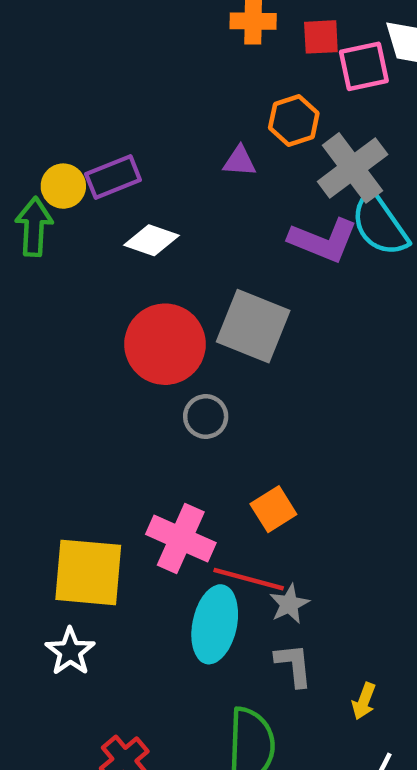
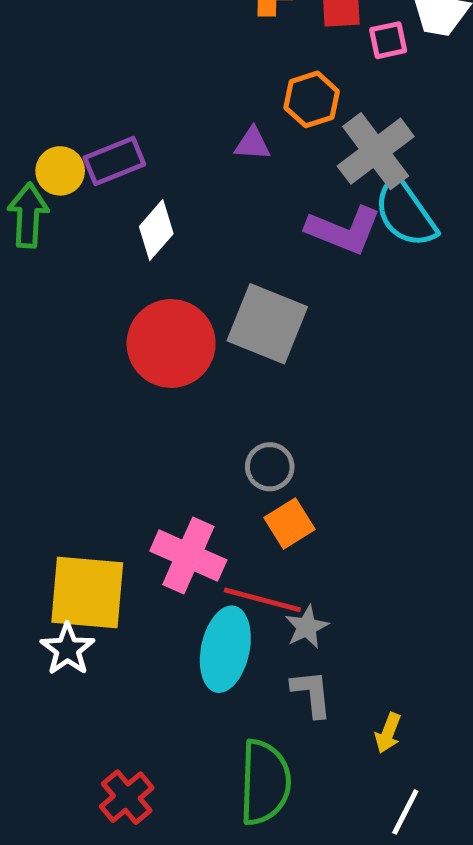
pink square: (364, 66) -> (388, 40), size x0.7
white diamond: (151, 240) -> (156, 230), turned -68
gray circle: (206, 416) -> (270, 467), moved
white star: (70, 651) -> (68, 649), moved

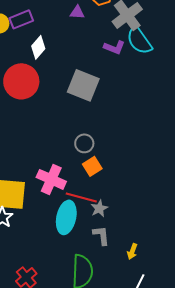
purple L-shape: (344, 230) -> (114, 47), size x0.7
red circle: (171, 343) -> (21, 81), moved

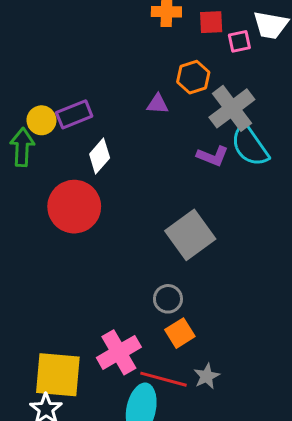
gray square: (83, 85) -> (190, 235), moved, turned 32
pink cross: (51, 179) -> (119, 352), turned 36
gray star: (99, 208) -> (207, 376), moved

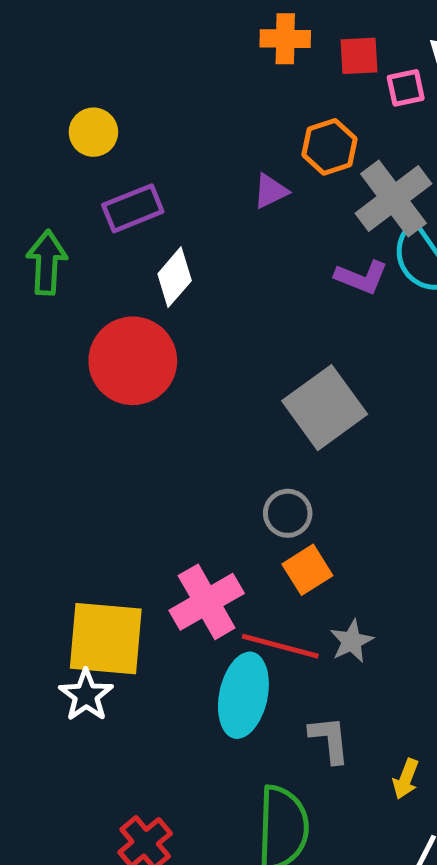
purple triangle: (158, 104) -> (270, 191), turned -30
yellow circle: (41, 120) -> (93, 132), moved

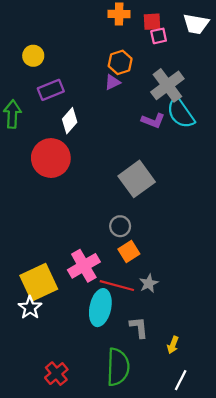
pink square: (406, 88) -> (159, 36), moved
orange hexagon: (329, 147) -> (120, 62), moved
yellow square: (106, 639) -> (39, 282), turned -30

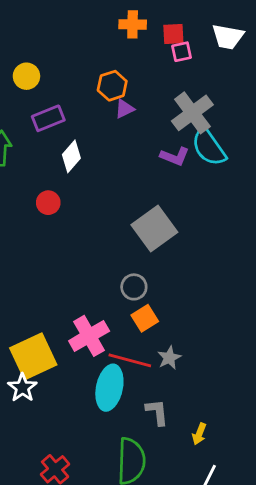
orange hexagon: (120, 62) -> (112, 86), moved
red circle: (51, 158) -> (48, 203), size x0.5

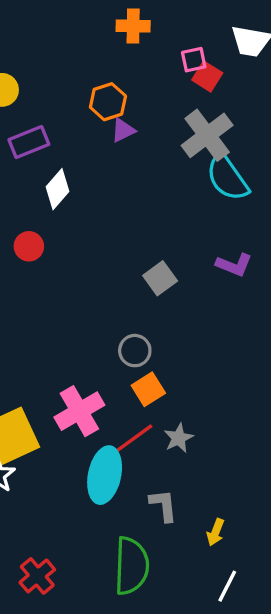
red square: (173, 34) -> (207, 76), moved, turned 35
purple L-shape: (175, 156) -> (234, 265), moved
gray square: (154, 228) -> (160, 278), size x0.6
red line: (130, 360) -> (130, 441), turned -51

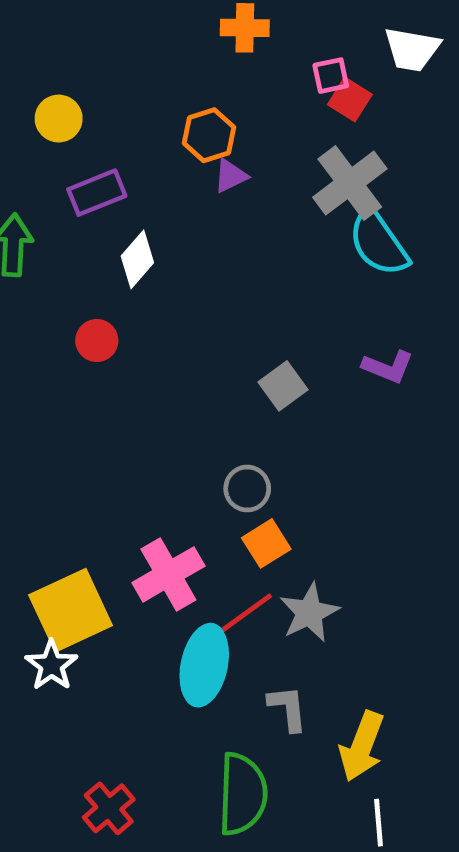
gray star: (179, 438) -> (309, 613), size x1.4
yellow arrow: (216, 532) -> (362, 746), size x1.8
white line: (227, 586) -> (378, 823), turned -32

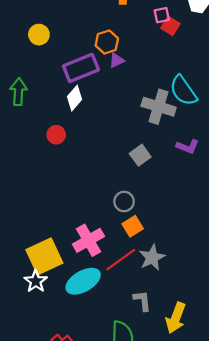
gray cross: (350, 183) -> (159, 107), moved, turned -36
purple rectangle: (97, 193) -> (81, 68), moved, size x1.4
cyan ellipse: (204, 665) -> (83, 281), moved, turned 48

